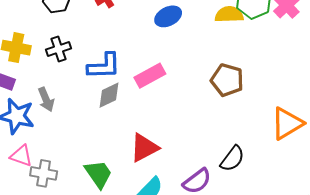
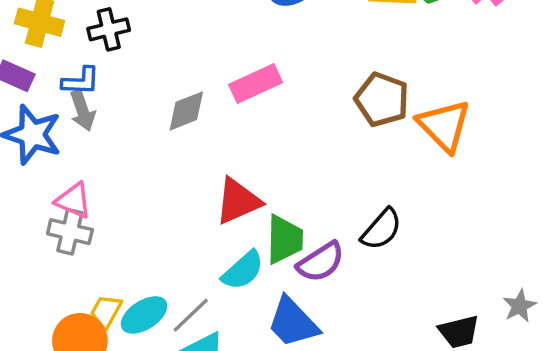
blue L-shape: (104, 66) -> (81, 81), moved, size x0.7
orange triangle: (287, 123) -> (444, 126), moved, turned -48
pink triangle: (21, 156) -> (73, 201), moved
green trapezoid: (98, 174) -> (284, 239), moved, turned 32

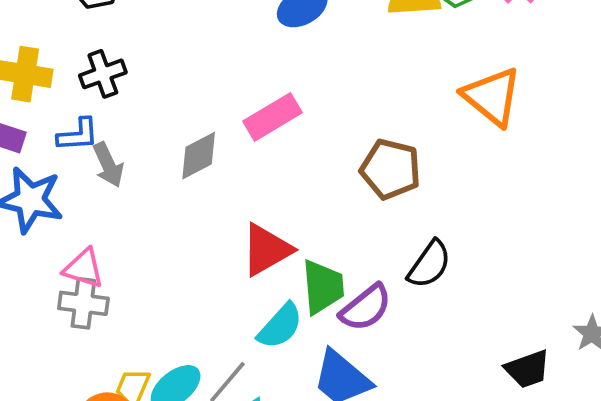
brown pentagon: (382, 100) -> (391, 169), moved
gray arrow: (82, 111) -> (108, 165), moved
orange triangle: (444, 126) -> (492, 97), moved

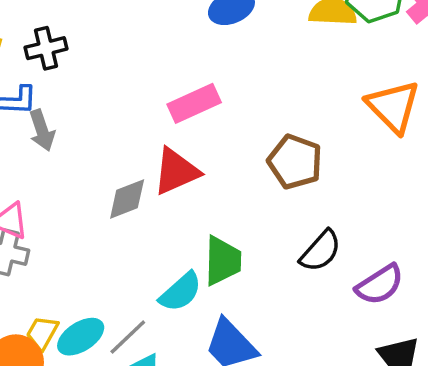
gray diamond: (199, 156) -> (127, 199), moved
red triangle: (267, 250) -> (176, 171), moved
purple semicircle: (366, 308) -> (380, 285), moved

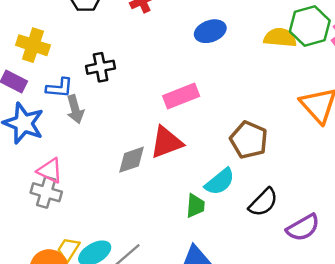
black cross: (46, 48) -> (101, 67), moved
green trapezoid: (223, 261) -> (195, 206), size x0.7
cyan semicircle: (181, 292) -> (220, 182), moved

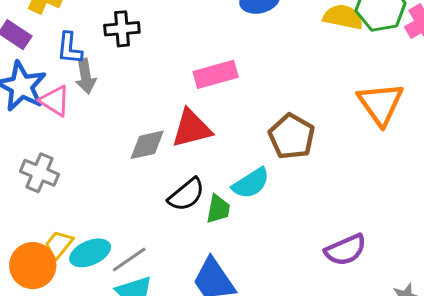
blue L-shape: (59, 88) -> (70, 48), turned 84
pink triangle: (50, 171) -> (55, 101), moved
black semicircle: (263, 202) -> (186, 195), moved

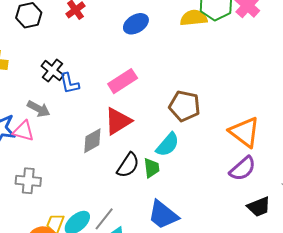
black cross: (122, 29) -> (52, 71), turned -30
blue L-shape: (70, 48) -> (69, 83), moved
gray arrow: (86, 76) -> (39, 109), turned -35
orange triangle: (381, 104) -> (245, 132), moved

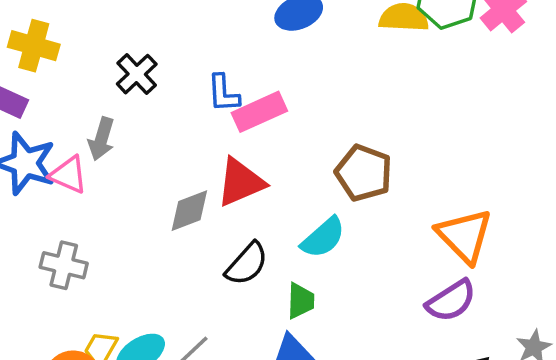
blue L-shape: (69, 83) -> (223, 93), moved
gray arrow: (39, 109) -> (101, 139), turned 70
green trapezoid: (152, 168) -> (301, 301), moved

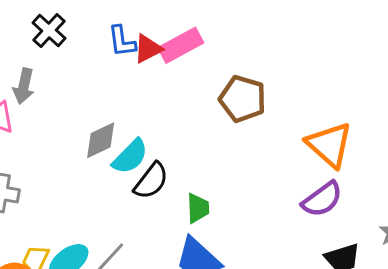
pink rectangle: (259, 112) -> (181, 45), moved
red triangle: (240, 182) -> (148, 49), moved, size x0.7
cyan semicircle: (323, 238) -> (130, 157), moved

